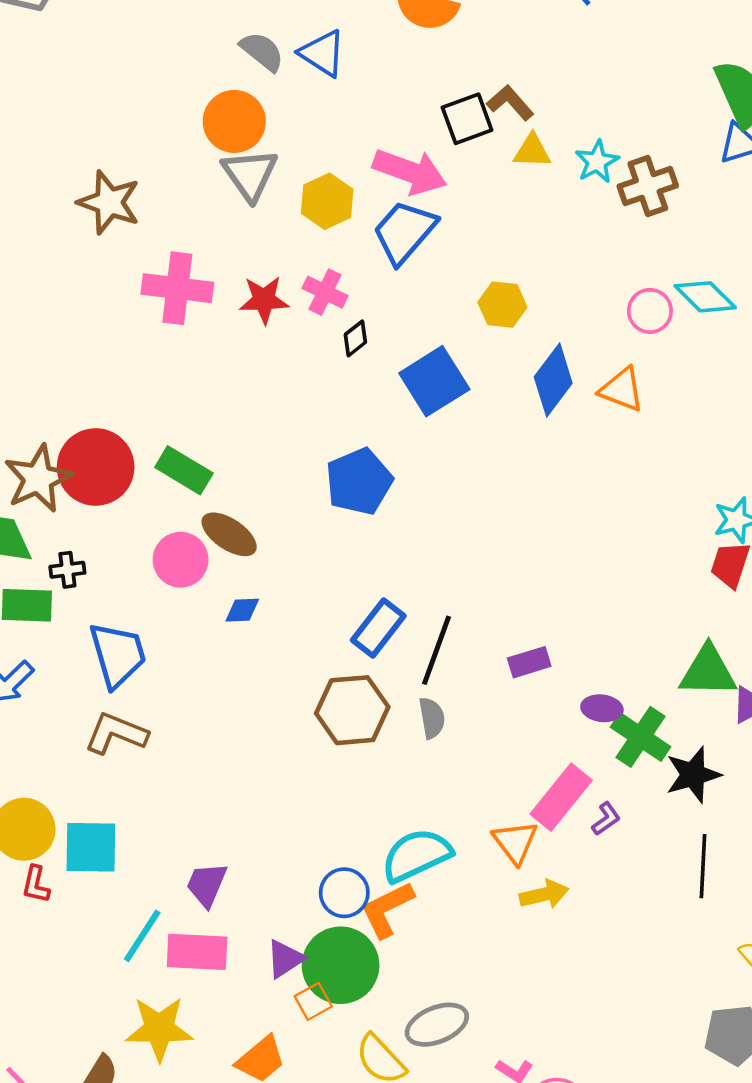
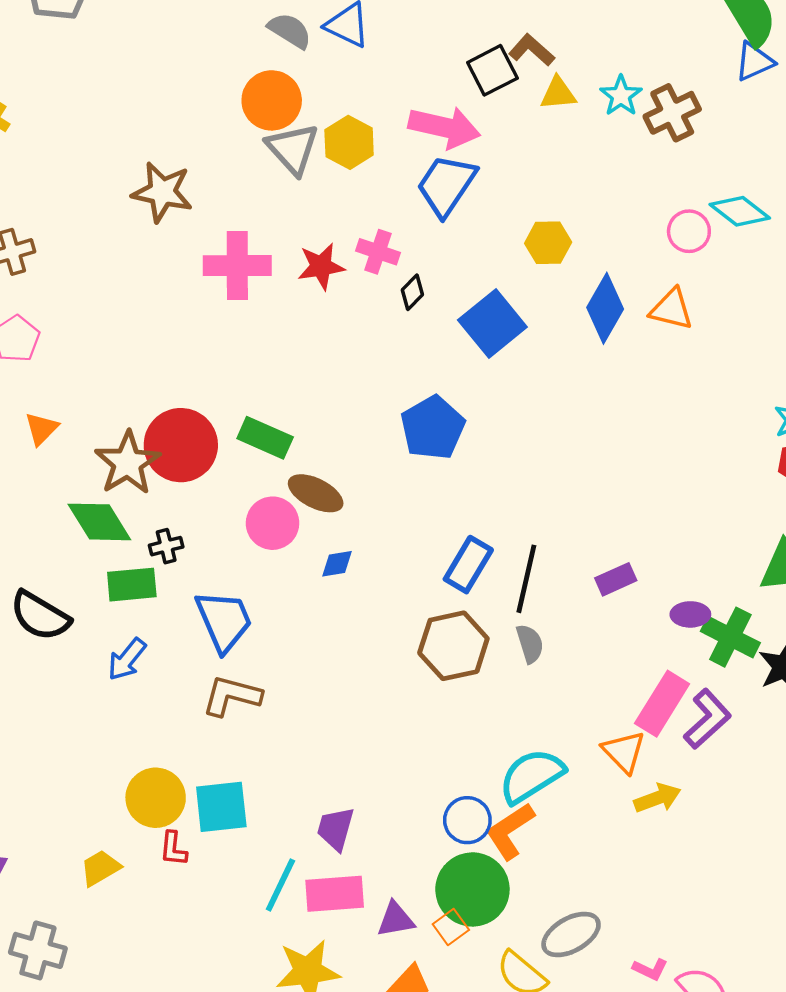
yellow hexagon: (327, 201) -> (349, 142), moved
purple L-shape: (606, 819) -> (707, 719), size x1.8
purple triangle: (285, 959) -> (396, 919), moved, turned 30

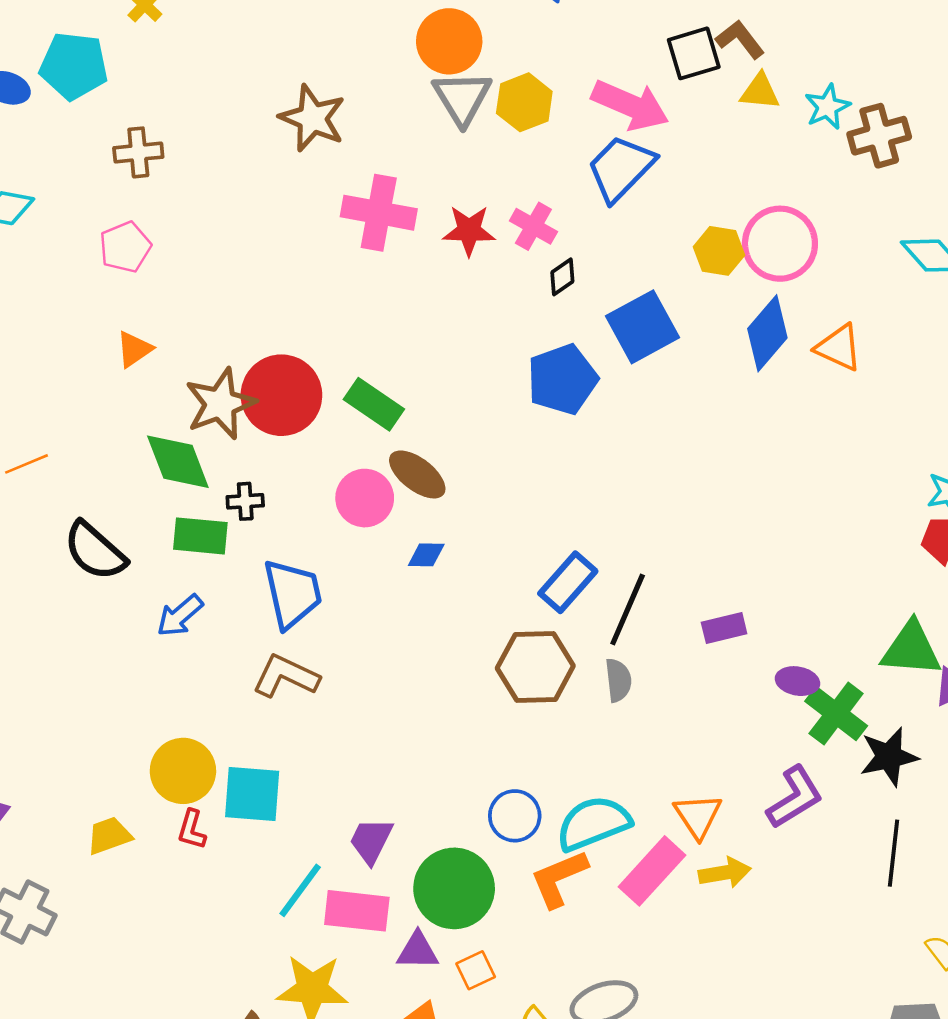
pink circle: (689, 231) -> (780, 244), moved, size x1.6
blue pentagon: (433, 428) -> (562, 379), moved
pink rectangle: (662, 704) -> (652, 871), moved
blue circle: (467, 820) -> (515, 816), moved
green circle: (472, 889) -> (454, 888), moved

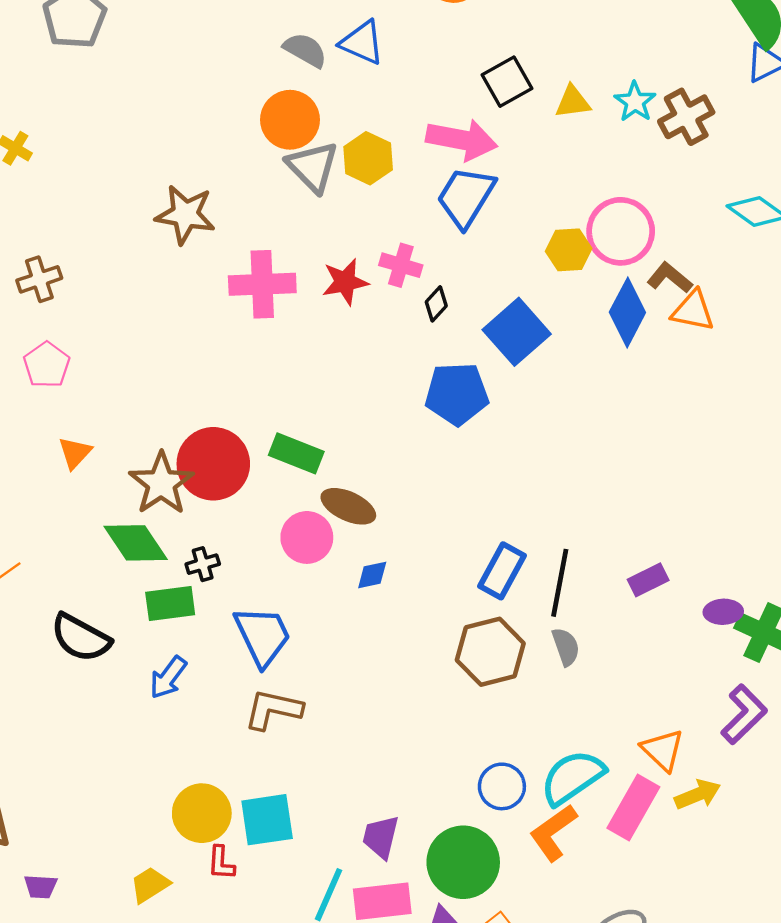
brown L-shape: (740, 39) -> (670, 278), moved
blue pentagon: (562, 379) -> (457, 394), turned 30

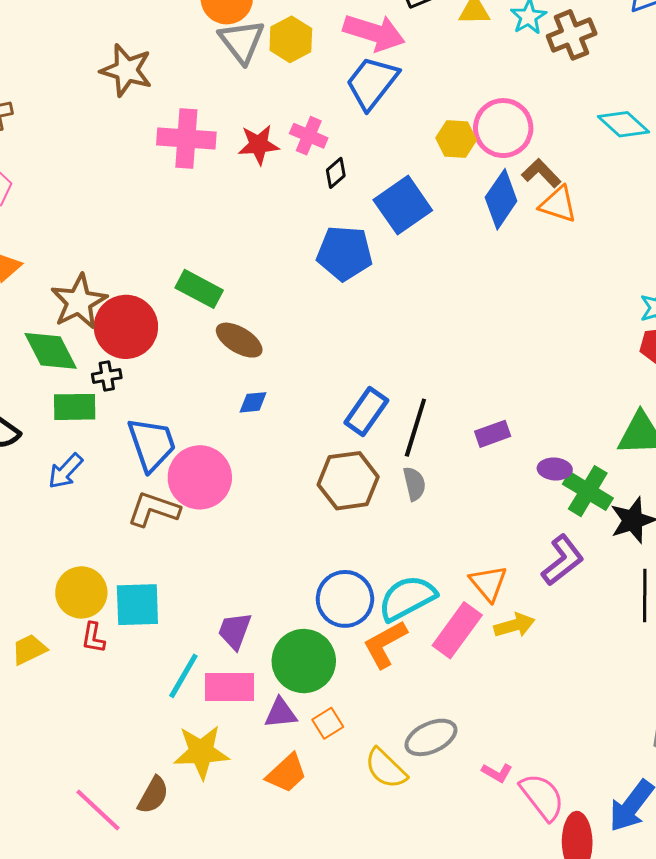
red circle: (213, 464) -> (126, 327), moved
pink circle: (307, 537) -> (200, 477), moved, size x1.4
blue circle: (502, 786) -> (345, 599), size x1.4

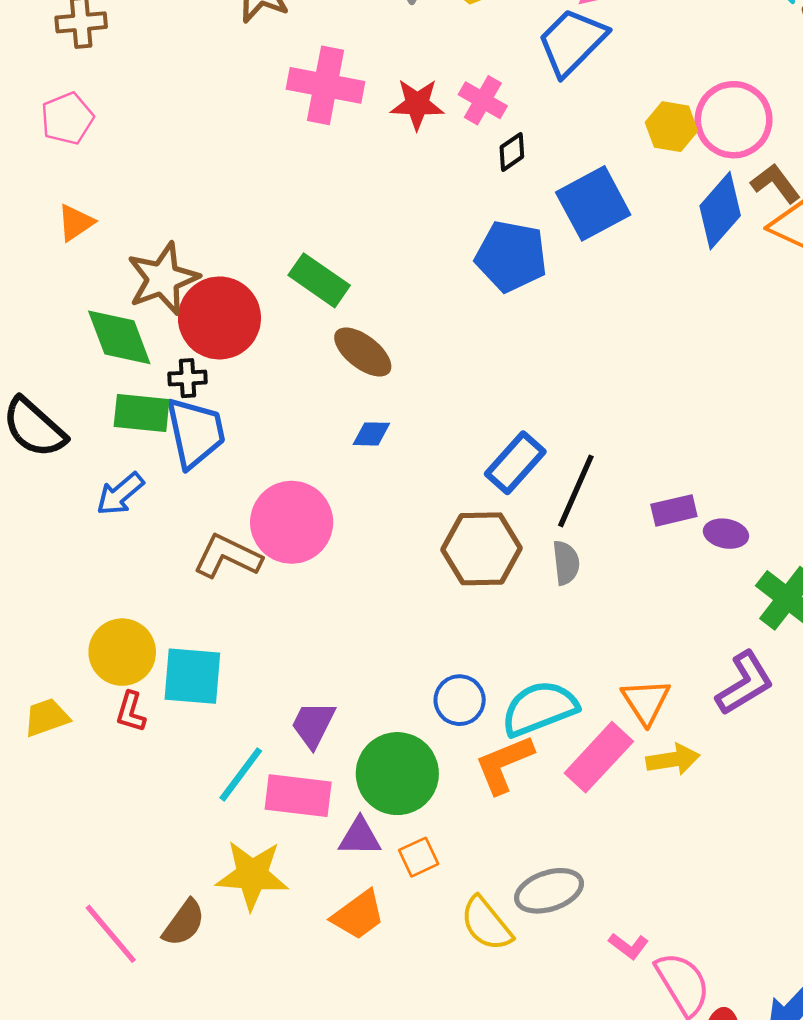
blue trapezoid: (152, 444) -> (195, 433), moved
purple ellipse: (555, 469) -> (726, 534), moved
blue circle: (345, 599) -> (460, 700), size x0.7

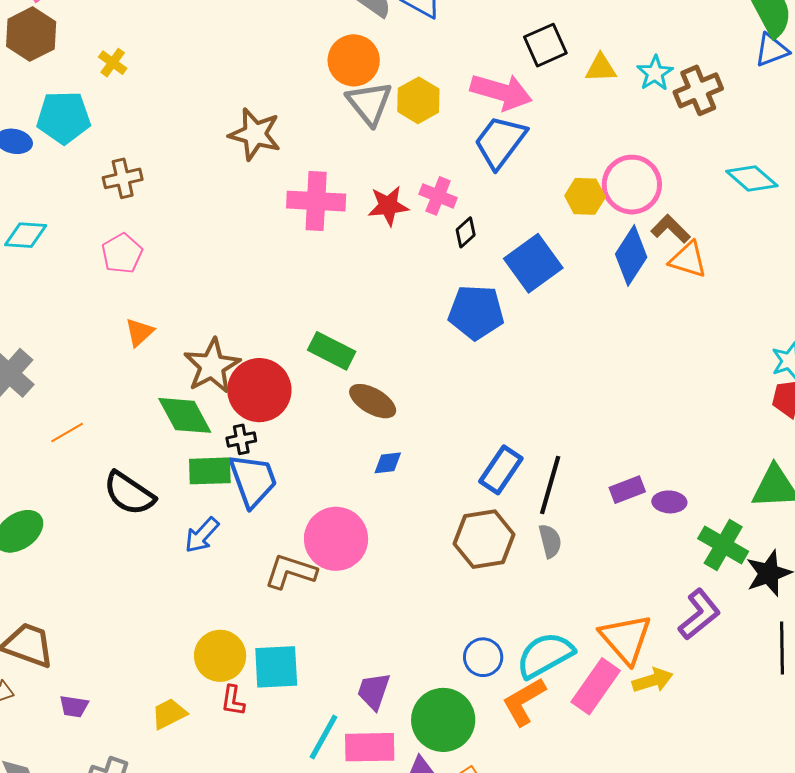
orange triangle: (646, 701) -> (626, 639), size x1.4

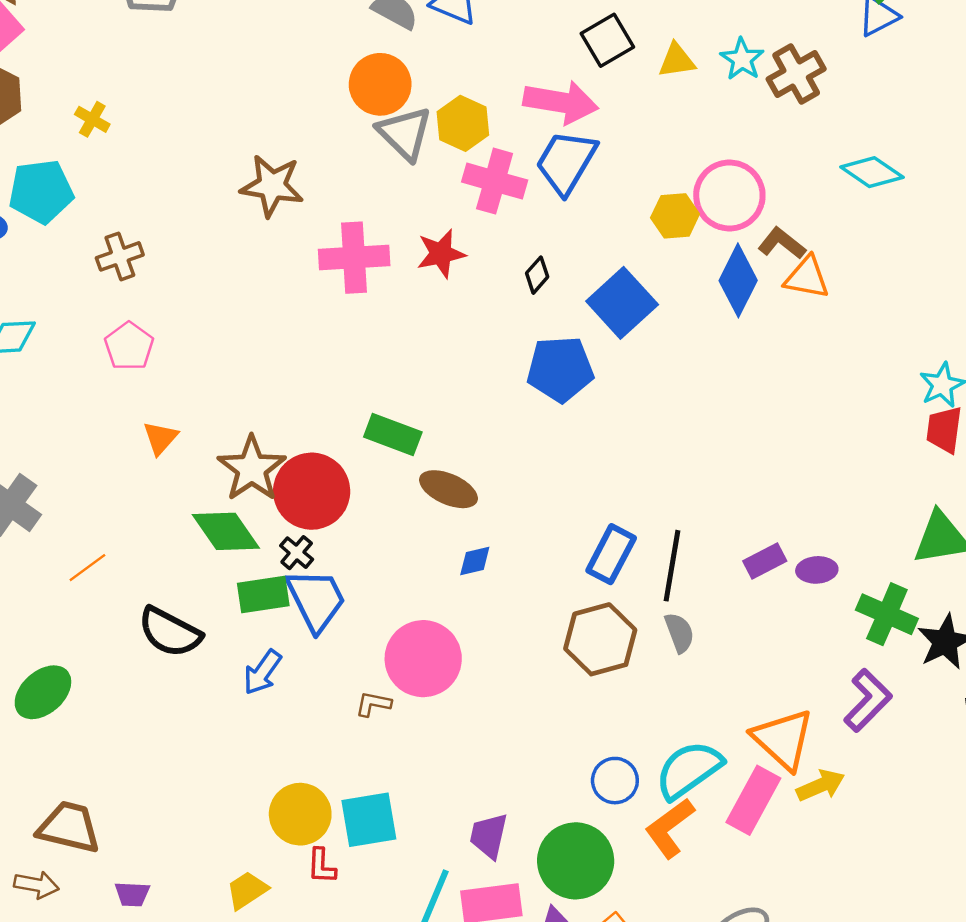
pink cross: (438, 196) -> (495, 181), moved, size x1.4
black cross: (241, 439) -> (297, 553), turned -32
brown L-shape: (291, 572) -> (373, 704), size x0.6

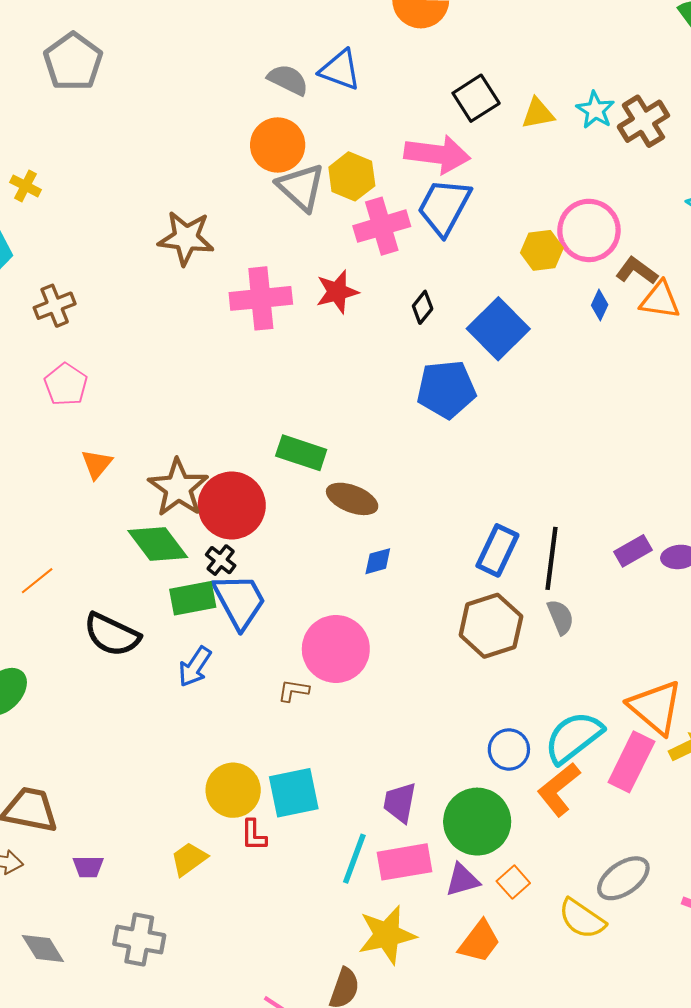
pink cross: (495, 181) -> (382, 226), turned -30
blue diamond: (738, 280) -> (600, 305), size x0.5

